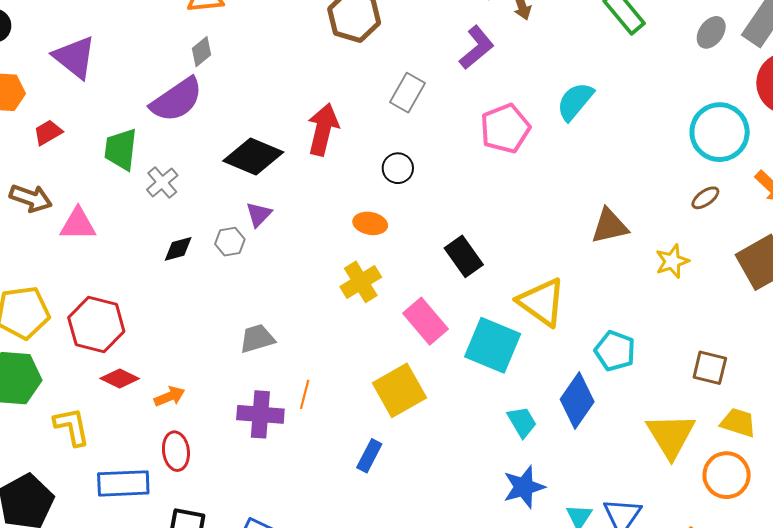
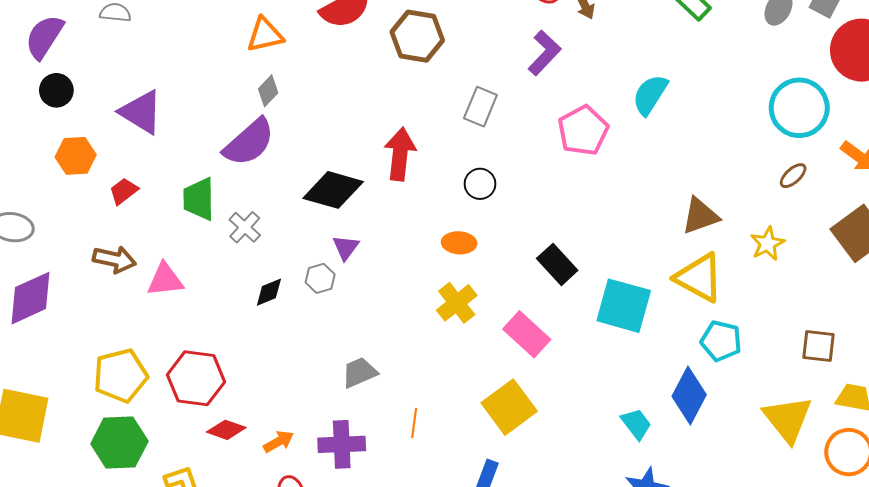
yellow triangle: (542, 302) -> (699, 278), moved
cyan square: (493, 345) -> (624, 306), moved
purple cross: (260, 414) -> (342, 444), moved

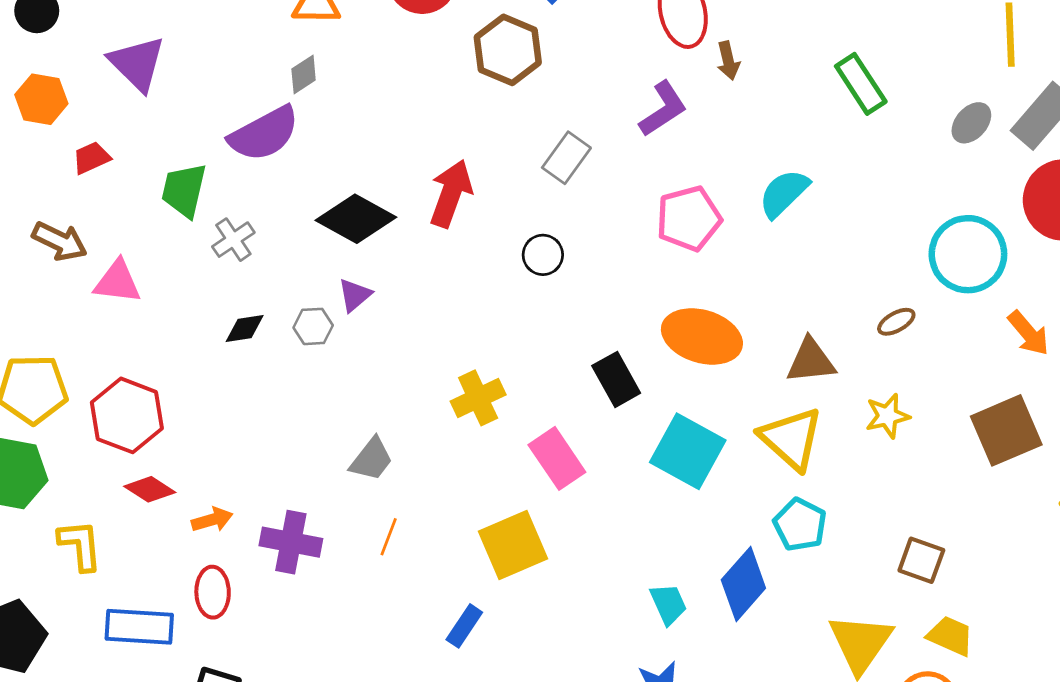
brown ellipse: (793, 176) -> (896, 322), moved
orange ellipse: (459, 243) -> (702, 336), moved, size x1.8
gray trapezoid: (359, 373) -> (371, 459), moved, turned 138

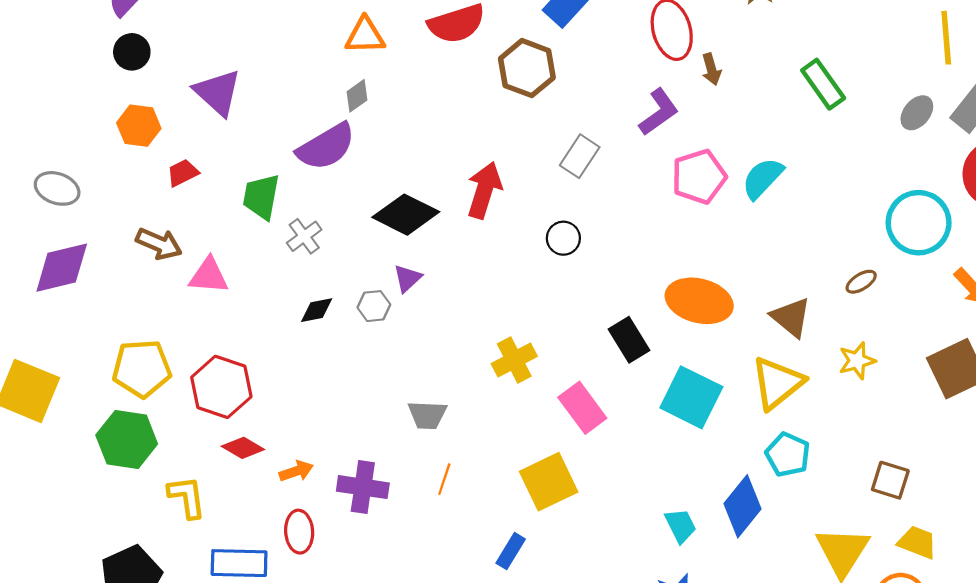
pink pentagon: (689, 219) -> (699, 177), moved
brown triangle: (811, 361) -> (791, 317), turned 48
yellow triangle: (791, 438) -> (777, 383), turned 42
gray trapezoid: (371, 459) -> (427, 415), turned 57

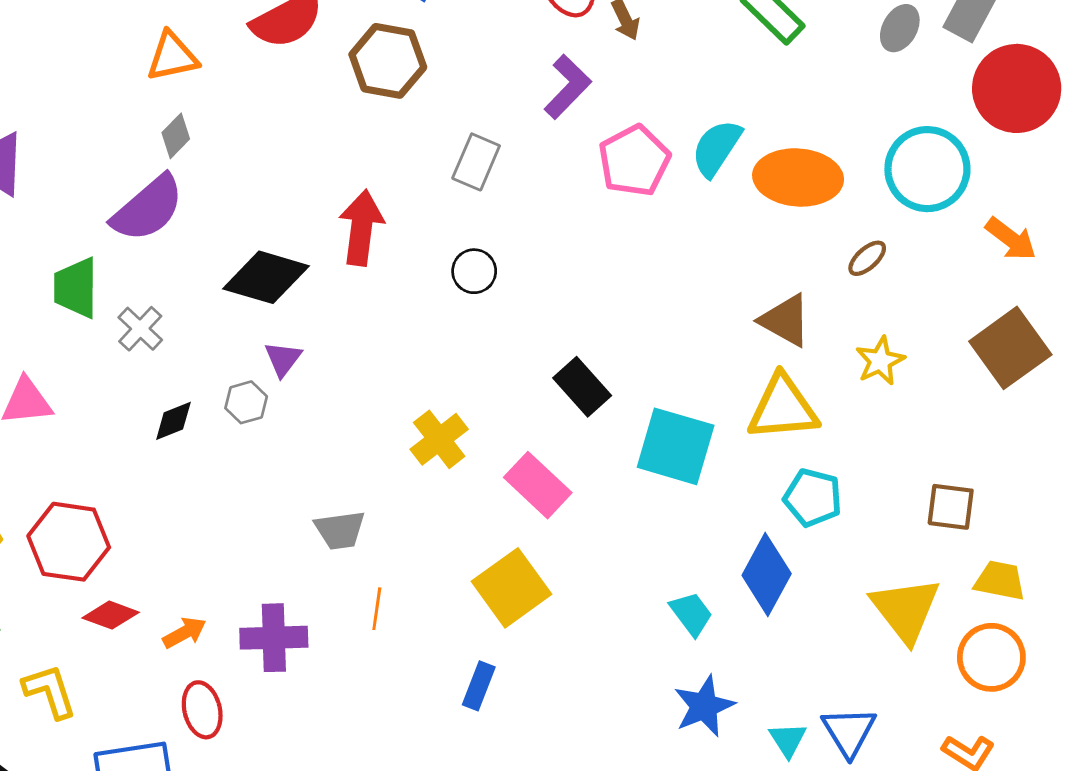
orange ellipse: (699, 301) -> (798, 177), moved
yellow triangle: (777, 383) -> (783, 408), turned 44

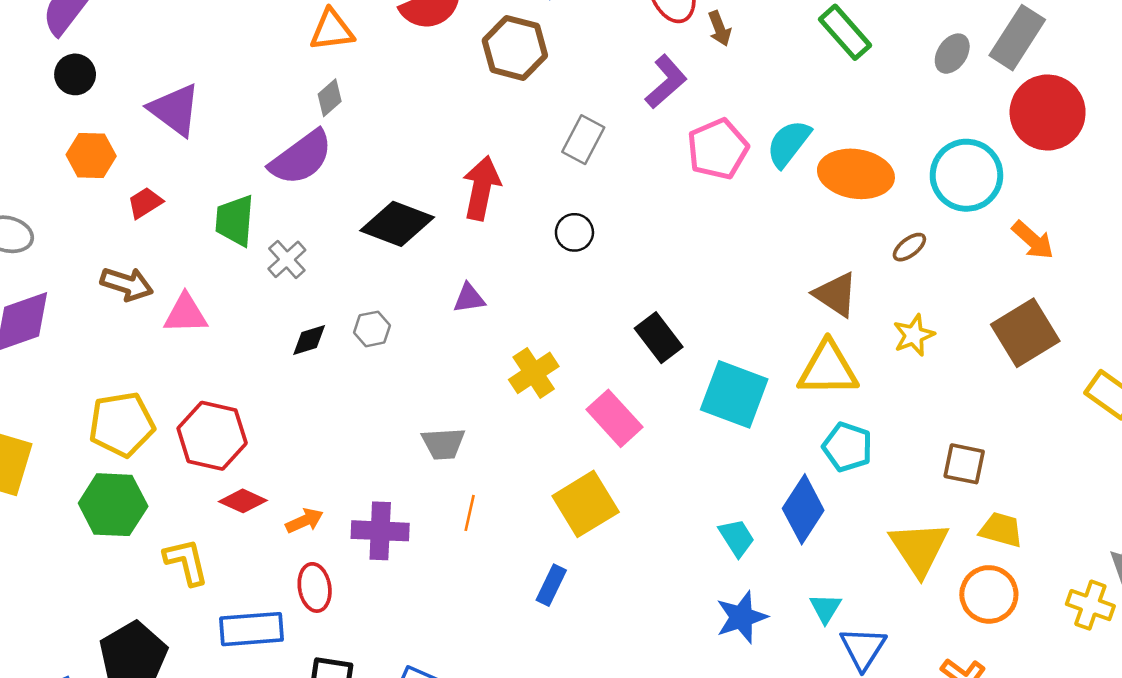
purple triangle: (283, 359) -> (469, 298), moved, turned 40
cyan triangle: (788, 740) -> (826, 608), moved

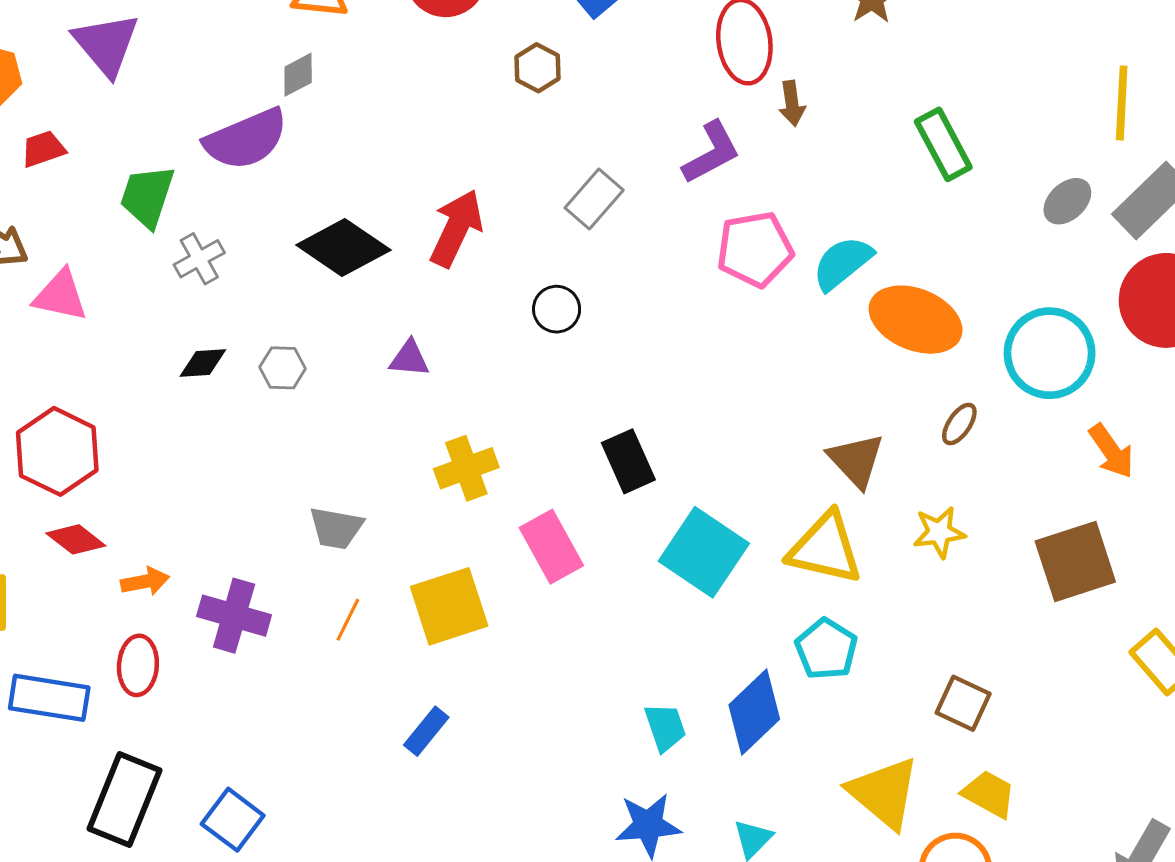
brown hexagon: (515, 48) -> (538, 68), size x0.6
brown ellipse: (909, 247) -> (959, 424), turned -32
yellow square: (586, 504) -> (449, 606), moved
yellow triangle: (919, 548) -> (884, 793), turned -30

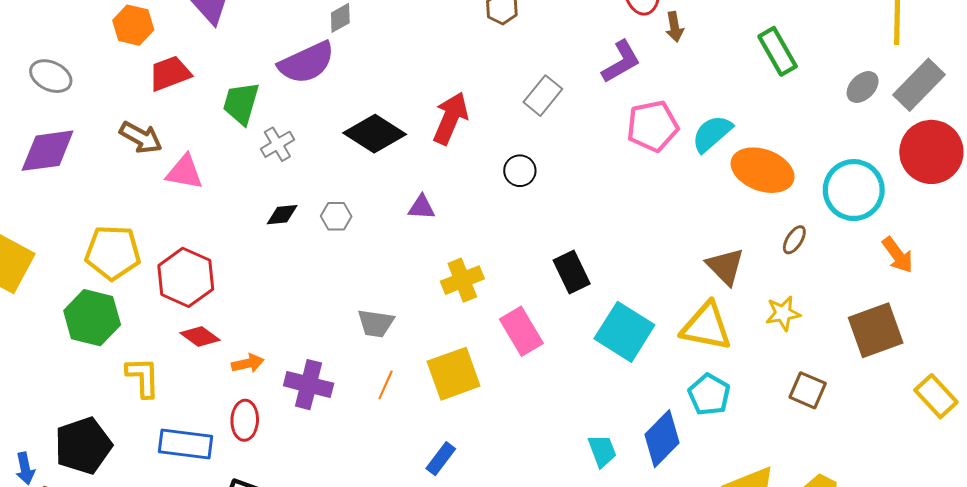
red trapezoid: (43, 149) -> (170, 73), size x1.4
brown square: (963, 703) -> (808, 390), moved

